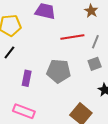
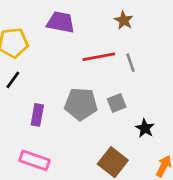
gray line: (95, 42) -> (131, 63), turned -40
gray square: (95, 64) -> (117, 103), moved

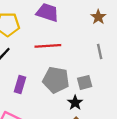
red line: (99, 57) -> (48, 46), moved
black star: (145, 128) -> (75, 103), moved

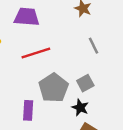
gray pentagon: (56, 80) -> (54, 88), turned -30
purple rectangle: (20, 84) -> (28, 110), moved

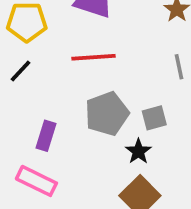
purple rectangle: (28, 110) -> (46, 136), moved

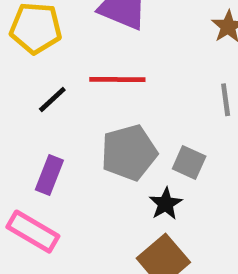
black line: (21, 71) -> (52, 100), moved
gray square: (154, 118) -> (189, 163), turned 35

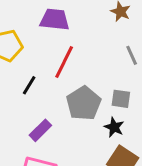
red line: (117, 79) -> (64, 62), turned -48
purple rectangle: (49, 175) -> (40, 130), turned 40

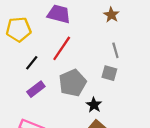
gray square: (121, 99) -> (109, 73), moved
purple rectangle: (40, 130) -> (36, 89), moved

